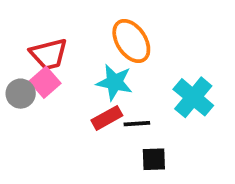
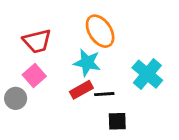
pink square: (45, 82) -> (34, 75), moved
gray circle: (21, 94) -> (16, 98), moved

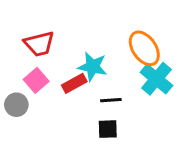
orange ellipse: (100, 31) -> (144, 48), moved
red rectangle: (81, 90) -> (74, 83), moved
black square: (117, 121) -> (108, 129), moved

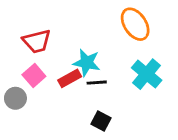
orange ellipse: (144, 48) -> (135, 24), moved
black line: (111, 100) -> (97, 83), moved
black square: (108, 129) -> (101, 121), turned 30

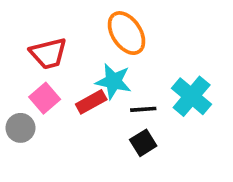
orange ellipse: (135, 24) -> (126, 33), moved
black line: (97, 83) -> (143, 109), moved
black square: (101, 121) -> (143, 143), moved, turned 30

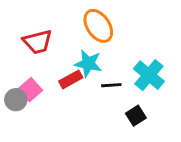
pink square: (45, 98) -> (30, 90), moved
black square: (143, 143) -> (136, 116), moved

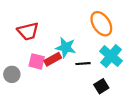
orange ellipse: (98, 26) -> (101, 24), moved
pink square: (30, 90) -> (37, 61), moved, turned -35

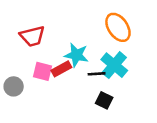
cyan cross: (111, 56) -> (114, 65), moved
black square: (101, 86) -> (104, 100), moved, turned -32

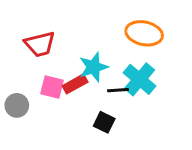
orange ellipse: (118, 27) -> (144, 33), turned -44
cyan star: (76, 55) -> (93, 67), turned -30
black square: (104, 100) -> (104, 122), moved

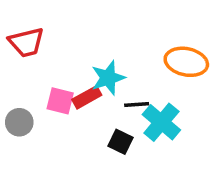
orange ellipse: (144, 33) -> (186, 62), moved
red trapezoid: (40, 44) -> (26, 42), moved
cyan cross: (140, 79) -> (161, 122), moved

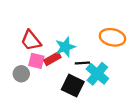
red trapezoid: (26, 42) -> (31, 41), moved, turned 65
gray circle: (19, 122) -> (21, 74), moved
black square: (121, 142) -> (73, 86), size x1.5

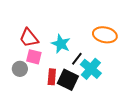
cyan star: (65, 47) -> (61, 44), turned -30
red rectangle: (52, 59) -> (52, 77), moved, turned -56
black line: (82, 63) -> (77, 59), turned -48

